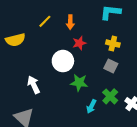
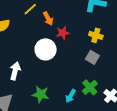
orange arrow: (70, 22) -> (48, 19), moved, turned -32
green star: (79, 83) -> (41, 94), moved
white arrow: (34, 85) -> (15, 71), turned 36

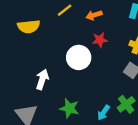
orange arrow: (48, 19) -> (94, 15), moved, turned 96

